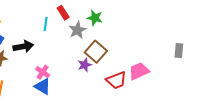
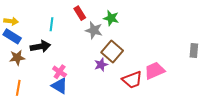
cyan line: (46, 24) -> (51, 24), moved
gray star: (77, 30) -> (94, 30), turned -30

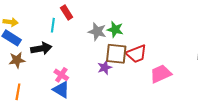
red rectangle: (80, 13) -> (67, 13), moved
green star: (111, 18) -> (115, 29), moved
brown square: (112, 51) -> (116, 54), turned -35
red trapezoid: (132, 80) -> (136, 54), moved

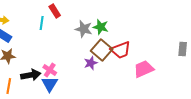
black arrow: (41, 48) -> (31, 75), moved
brown square: (116, 54) -> (102, 50), turned 35
blue triangle: (61, 90) -> (50, 84), turned 30

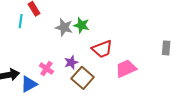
brown square: (102, 50) -> (83, 78), moved
pink cross: (50, 70) -> (46, 69), moved
blue triangle: (50, 84) -> (29, 84), turned 30

